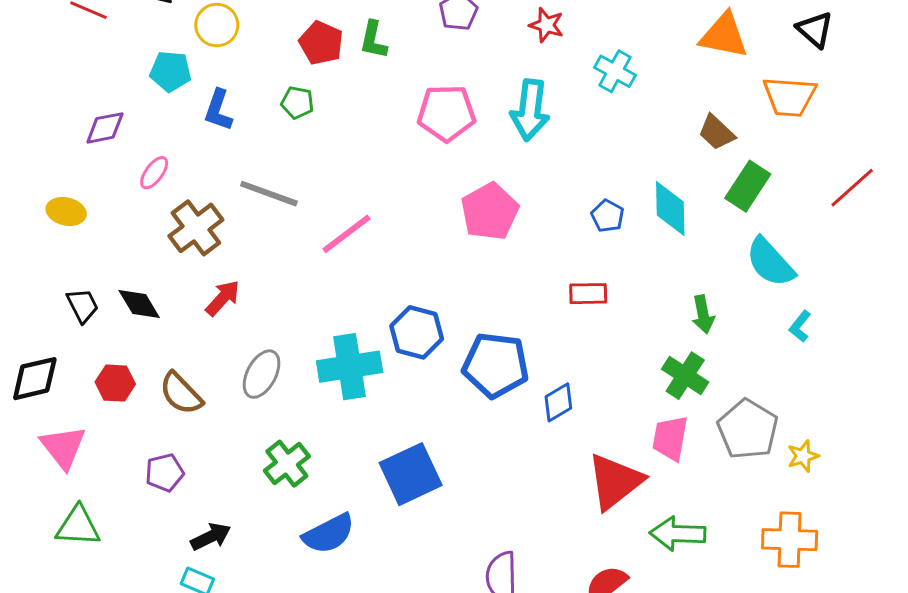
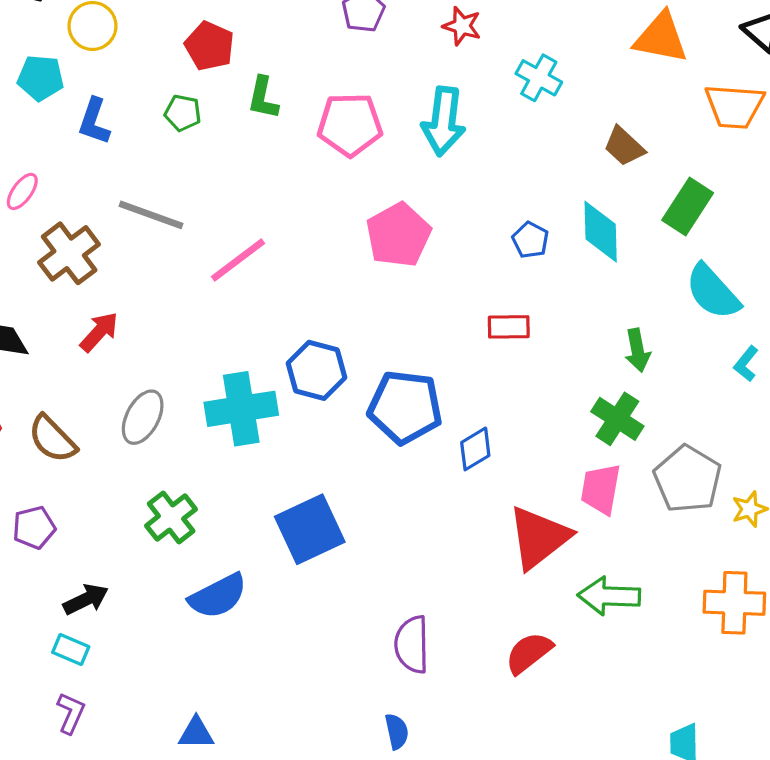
green L-shape: (373, 40) -> (263, 98), moved
brown trapezoid: (716, 132) -> (624, 146), moved

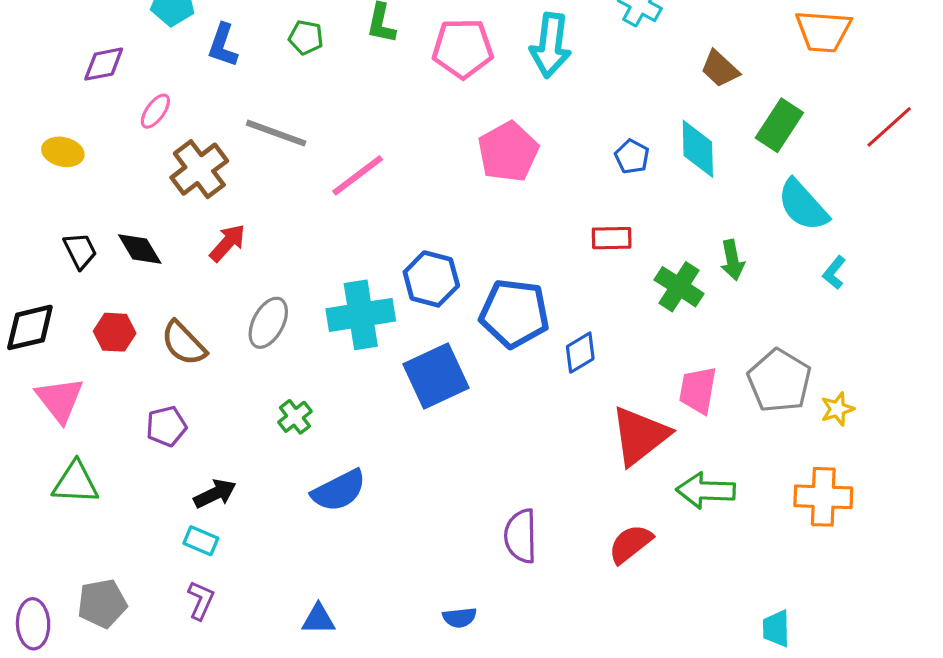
green cross: (617, 419) -> (679, 287), moved
green cross: (171, 517) -> (295, 417), size x0.7
blue square: (310, 529) -> (436, 376), moved
blue semicircle: (397, 731) -> (460, 618), moved, turned 96

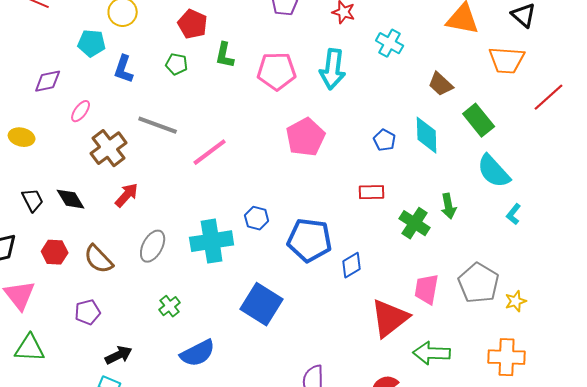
green rectangle: (779, 125) -> (479, 120), turned -72
red line: (889, 127) -> (549, 97), moved
blue hexagon: (431, 279) -> (257, 218), size x0.7
blue square: (436, 376) -> (262, 304), moved, turned -33

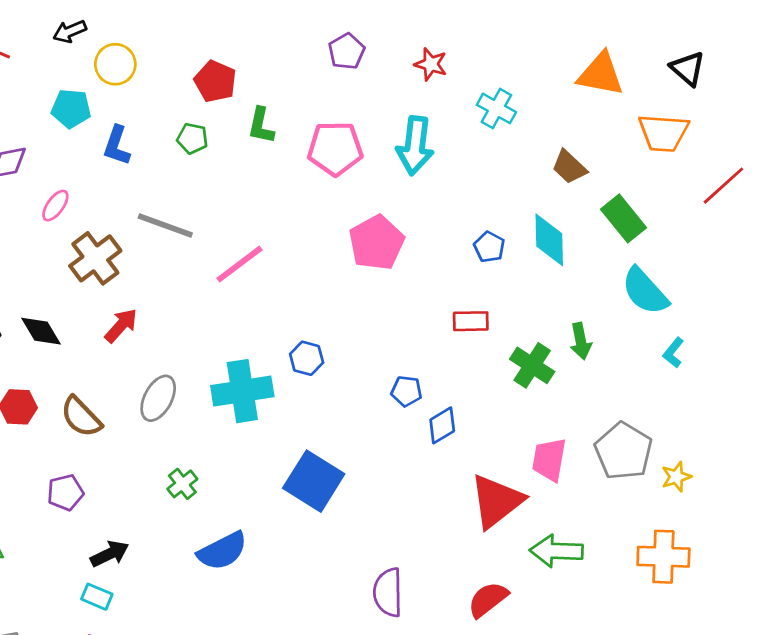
blue pentagon: (310, 240) -> (407, 391), moved, size x0.5

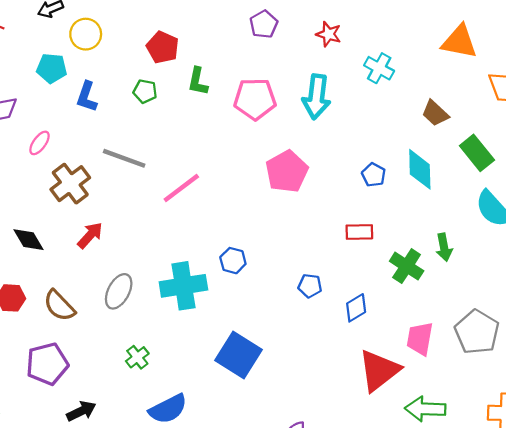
blue diamond: (442, 425) -> (356, 308), moved
purple pentagon: (65, 492) -> (47, 364), size x1.5

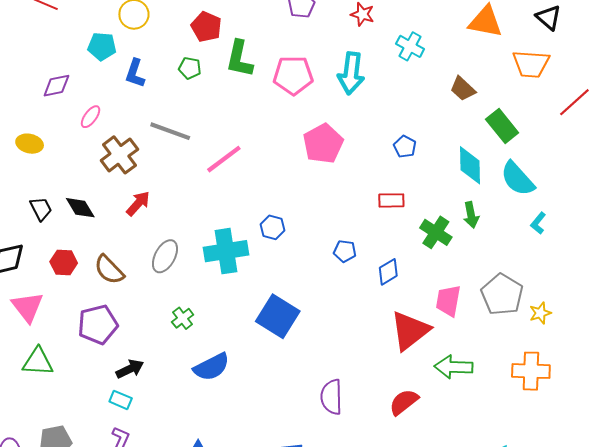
green L-shape: (198, 81) -> (239, 59), size x1.4
cyan diamond: (420, 169) -> (470, 165), moved

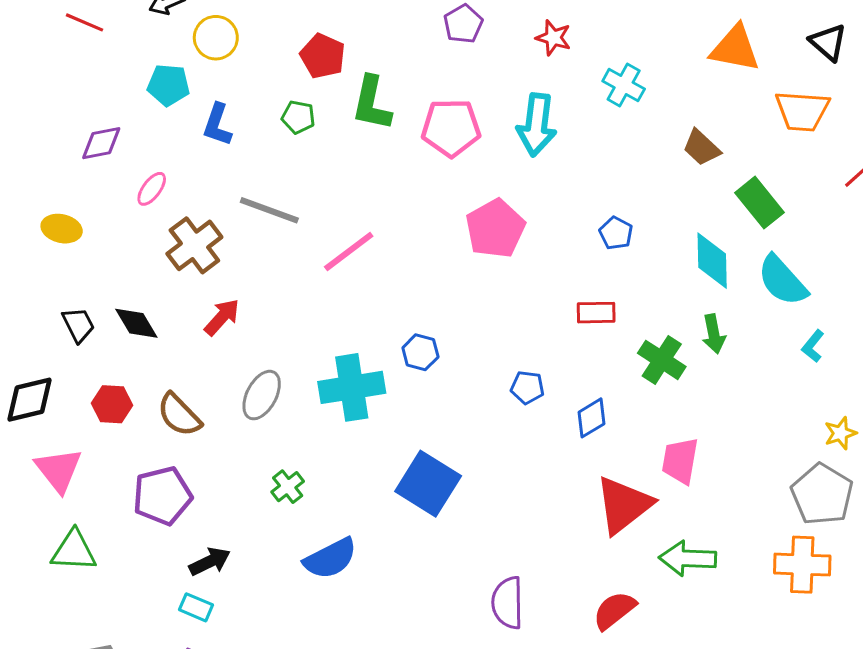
gray pentagon: (502, 295) -> (822, 494), moved
yellow star: (540, 313) -> (840, 433), moved

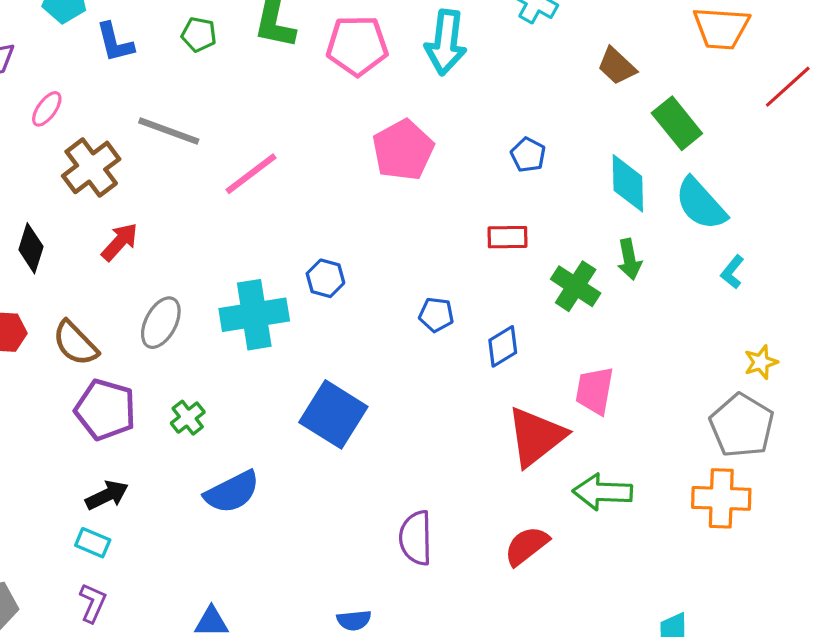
blue L-shape: (217, 125) -> (115, 42), turned -33
black diamond: (136, 323) -> (31, 248), turned 48
purple pentagon: (162, 496) -> (105, 410), moved, turned 30

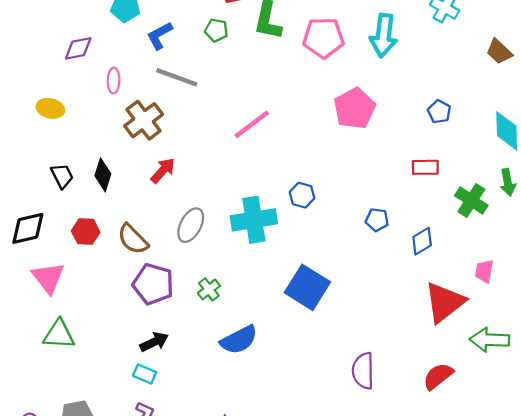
blue L-shape: (115, 42) -> (160, 36), turned 76
pink ellipse: (47, 109) -> (114, 81), turned -35
gray line: (169, 131) -> (177, 77), moved
pink trapezoid: (595, 391) -> (484, 271), size x0.7

